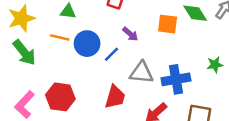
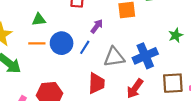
purple arrow: (130, 34) -> (97, 26), turned -80

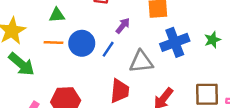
blue cross: (145, 56) -> (175, 42), moved

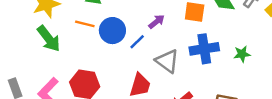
gray triangle: (141, 62) -> (167, 61), turned 30

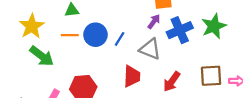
purple arrow: (157, 22) -> (154, 22), moved
green star: (242, 54) -> (214, 26), size x1.6

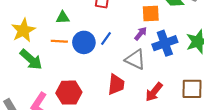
blue line: (120, 39) -> (106, 38), moved

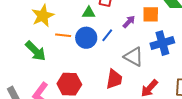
green triangle: (63, 18) -> (89, 13), moved
yellow star: (23, 30) -> (43, 16), moved
purple arrow: (141, 33) -> (129, 22), moved

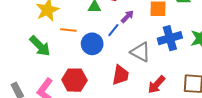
purple arrow: (129, 22) -> (127, 16), moved
blue circle: (86, 38) -> (92, 44), moved

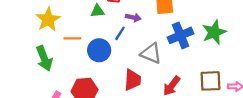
purple arrow: (127, 16) -> (133, 17), turned 64
green arrow: (40, 46) -> (44, 58), turned 30

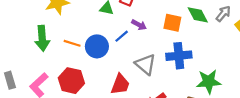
green star: (214, 32) -> (209, 82), moved
orange line: (72, 38) -> (72, 43), moved

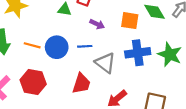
blue line: (122, 36) -> (85, 46), moved, turned 40
green star: (209, 82) -> (170, 54), moved, turned 30

